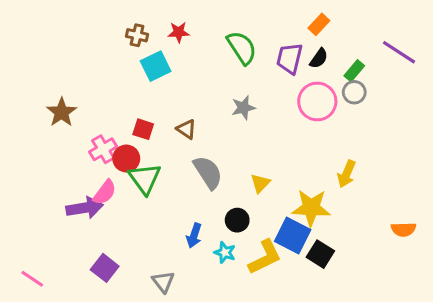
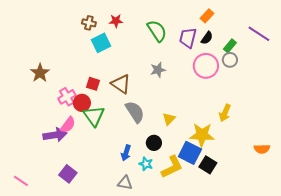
brown triangle: (186, 129) -> (121, 84), size x1.5
gray triangle: (163, 282) -> (125, 183), moved, turned -42

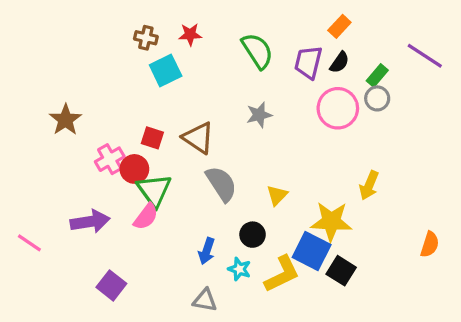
pink semicircle: (68, 125) -> (146, 217), moved
orange semicircle: (262, 149) -> (430, 244), turned -70
pink line: (21, 181) -> (29, 243), moved

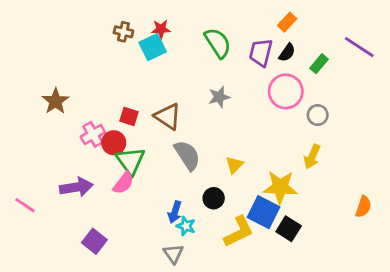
cyan square: (166, 71) -> (153, 47), moved
gray circle: (377, 98) -> (318, 115), moved
cyan star: (239, 269) -> (186, 226), moved
gray triangle: (205, 300) -> (173, 254), turned 45

